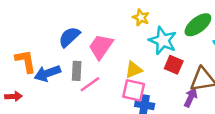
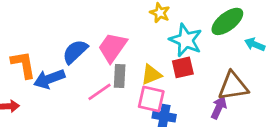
blue semicircle: (69, 37) -> (75, 52), moved
red square: (174, 65) -> (183, 67), moved, turned -36
gray rectangle: (77, 71) -> (120, 76), moved

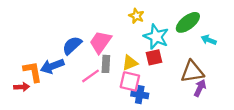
orange L-shape: (23, 65) -> (33, 72), moved
purple arrow: (219, 108) -> (200, 88), moved

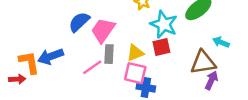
cyan arrow: (209, 40) -> (221, 42), moved
blue semicircle: (72, 45) -> (79, 22), moved

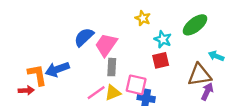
cyan star: (164, 24) -> (163, 39), size x0.7
yellow triangle: (135, 53) -> (113, 93), moved
pink line: (92, 67) -> (96, 93), moved

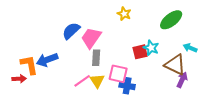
cyan star: (163, 39) -> (151, 48), moved
brown triangle: (199, 75) -> (175, 65), turned 35
yellow triangle: (113, 93) -> (97, 81), turned -42

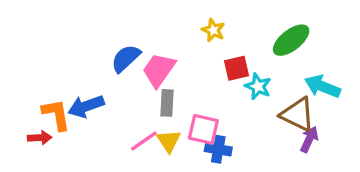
cyan arrow: (190, 48) -> (322, 86), size x1.5
red square: (140, 52) -> (236, 68), moved

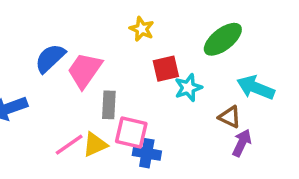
cyan star: (258, 86) -> (188, 88), turned 30
gray rectangle: (167, 103) -> (109, 105), moved
brown triangle: (298, 115) -> (230, 117), size x0.6
yellow triangle: (169, 141) -> (95, 145), turned 40

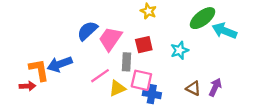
red square: (166, 69) -> (144, 45), moved
cyan arrow: (256, 88) -> (224, 31), moved
brown triangle: (230, 117) -> (193, 88), moved
pink line: (69, 145) -> (100, 76), moved

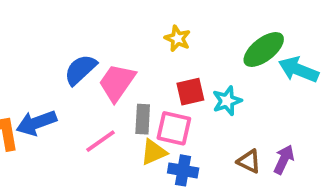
red square: (144, 45) -> (190, 92), moved
pink square: (141, 80) -> (174, 128), moved
yellow triangle: (117, 88) -> (154, 152), moved

